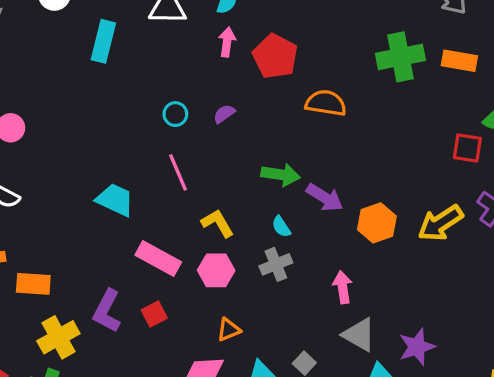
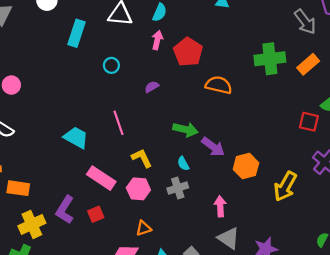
orange rectangle: (459, 61) -> (308, 64), turned -55
cyan circle: (175, 114) -> (111, 65), moved
yellow arrow: (440, 223) -> (285, 186), moved, turned -32

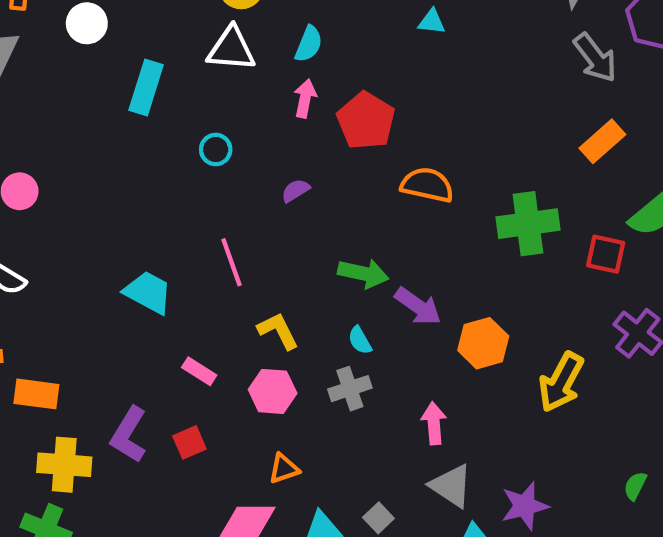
green cross: (270, 59) -> (528, 224), moved
pink rectangle: (101, 178) -> (199, 371), size x0.6
yellow cross: (32, 224) -> (64, 465), turned 30

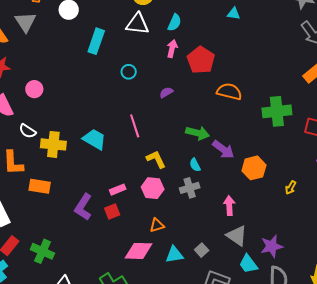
pink rectangle: (199, 371) -> (118, 190), moved, turned -56
yellow arrow: (561, 382) -> (291, 188), size x0.5
yellow cross: (64, 465) -> (53, 144), moved

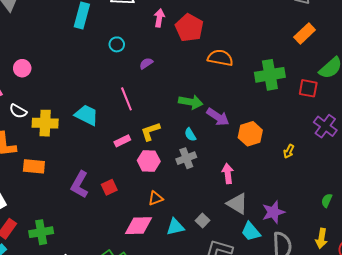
purple semicircle: (166, 92) -> (146, 63), moved
yellow L-shape: (156, 159) -> (150, 131), turned -80
pink rectangle: (118, 190) -> (122, 141), moved
green cross: (42, 251) -> (41, 232), turned -30

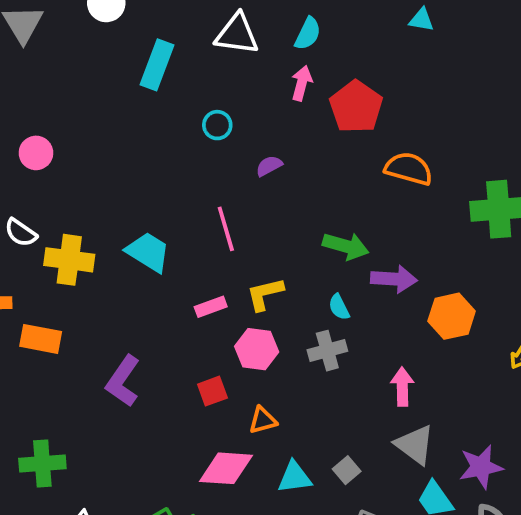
purple arrow: (218, 117) -> (394, 279), turned -35
red square: (109, 187) -> (212, 391), moved

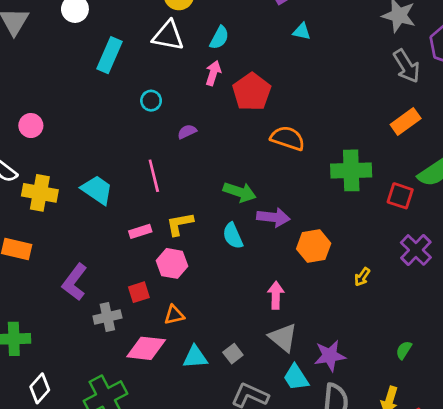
pink circle: (36, 153) -> (31, 126), moved
cyan semicircle: (339, 307) -> (233, 236), size x1.4
gray cross: (327, 351) -> (107, 317), moved

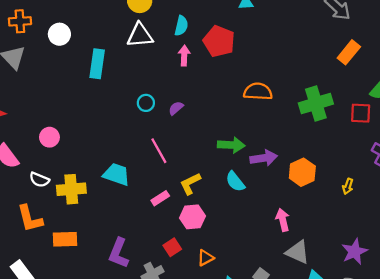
red pentagon: (252, 92) -> (219, 41), moved
cyan circle: (151, 101) -> (146, 103), moved
purple star: (330, 356) -> (355, 252), moved

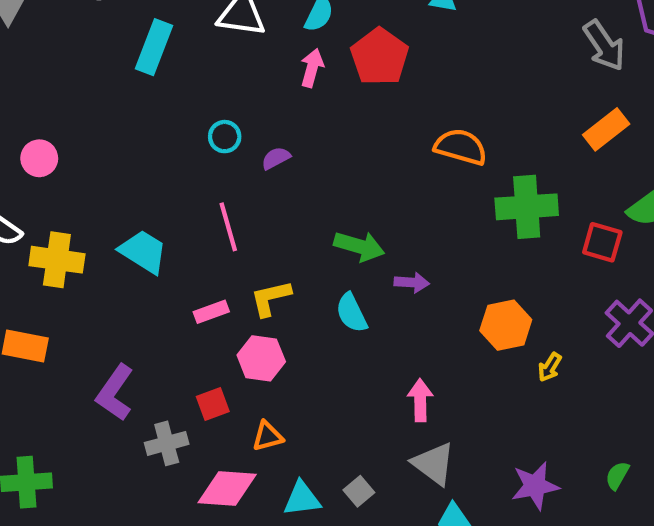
orange semicircle: (258, 91) -> (461, 147), moved
purple arrow: (264, 158) -> (412, 282), size x0.7
orange hexagon: (302, 172) -> (506, 325), moved

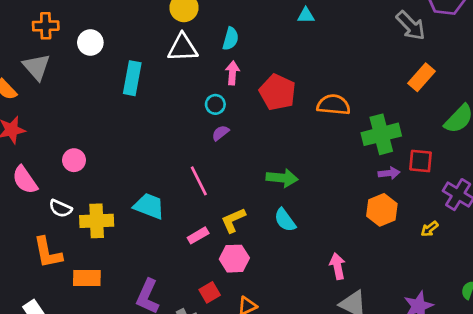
red pentagon: (380, 57) -> (277, 92), moved
cyan circle: (225, 137) -> (215, 104), moved
red square: (602, 242) -> (421, 161), moved
purple arrow: (412, 282) -> (389, 173), moved
yellow arrow: (550, 367) -> (430, 229), moved, turned 30

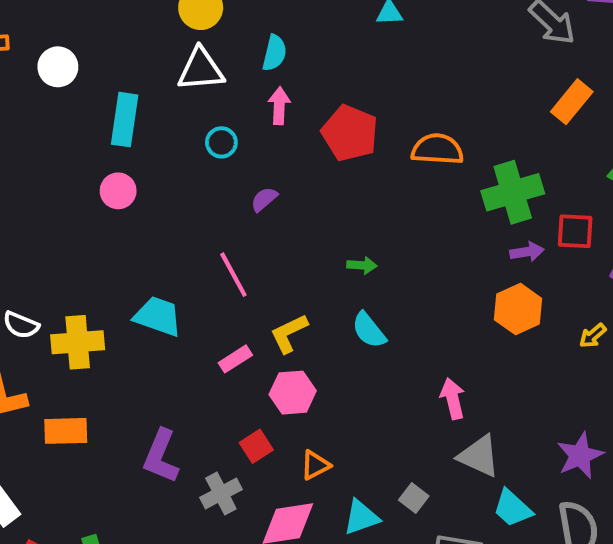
cyan circle: (215, 104) -> (221, 142), moved
pink circle: (74, 160) -> (118, 191), moved
green arrow: (282, 178) -> (362, 265), size x0.6

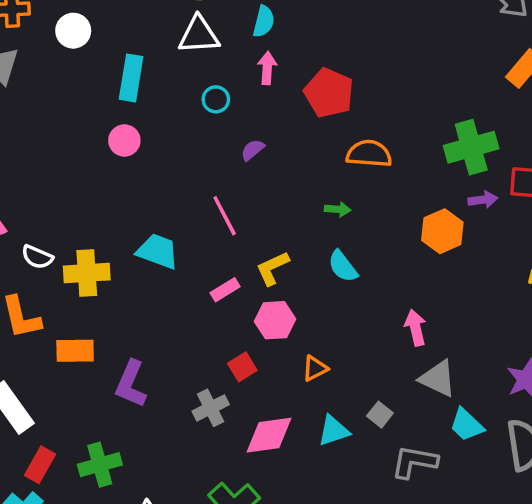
orange semicircle: (437, 149) -> (369, 154), moved
orange hexagon: (518, 309) -> (442, 231), moved
purple L-shape: (161, 456) -> (131, 384), moved
orange triangle: (315, 465) -> (315, 368), moved

